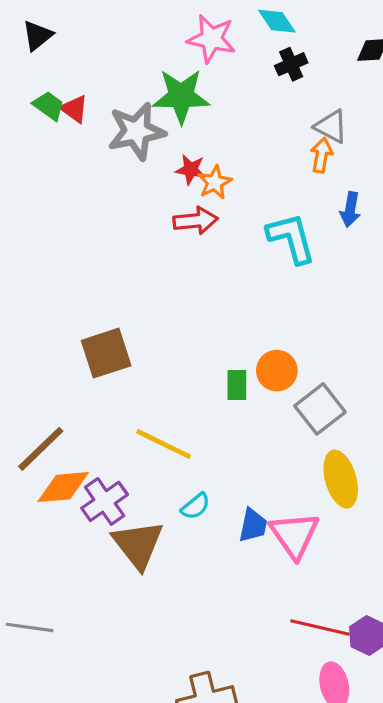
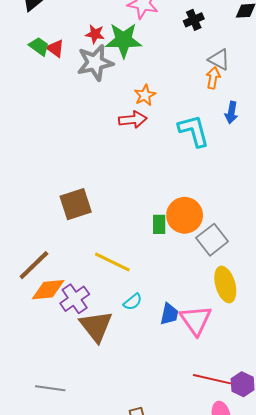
red star: (191, 170) -> (95, 34), moved
orange circle: (277, 371) -> (185, 215), size x1.4
gray line: (30, 627) -> (50, 388), moved

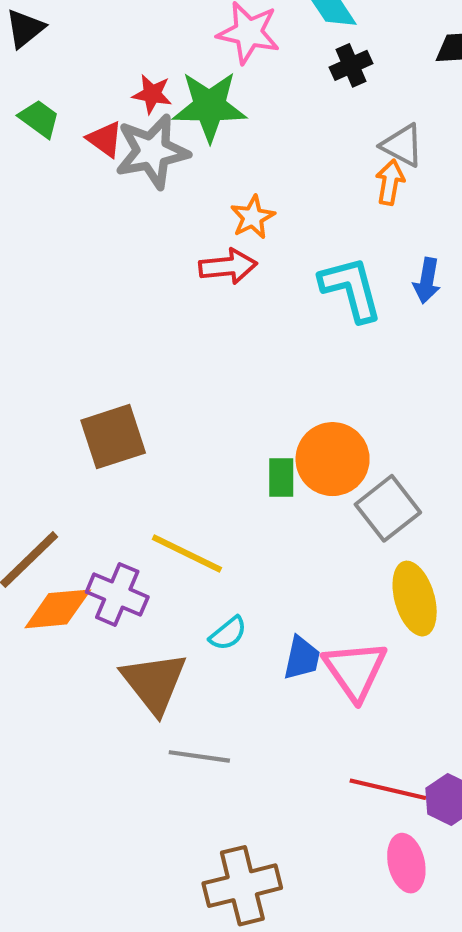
red triangle: (55, 48) -> (105, 139), moved
blue arrow: (231, 112) -> (427, 281), moved
purple cross: (75, 299) -> (117, 594), moved, turned -32
gray line: (50, 388) -> (199, 756), moved

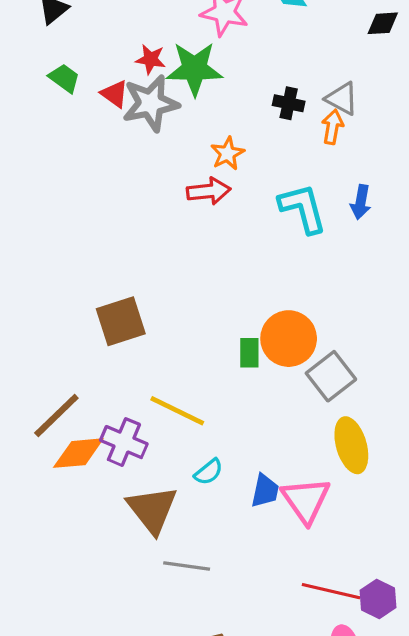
black cross: (351, 65) -> (289, 103), moved, turned 36

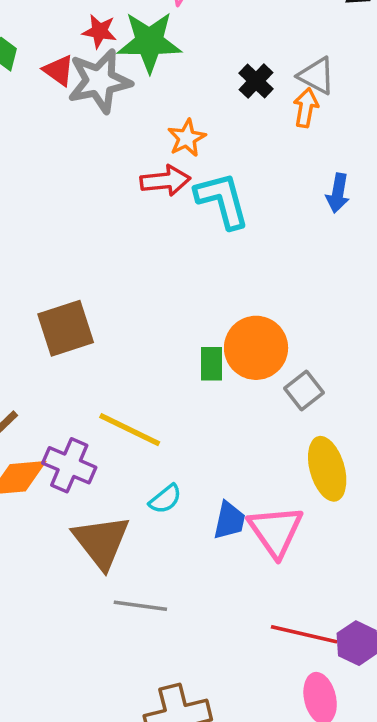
black cross: (289, 103) -> (256, 81), turned 32
cyan L-shape: (303, 208) -> (222, 200), moved
gray square: (331, 376) -> (304, 391), size x0.7

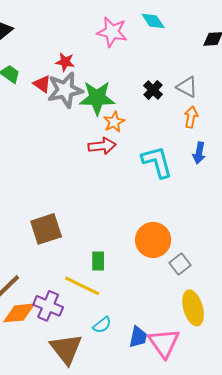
green star: (149, 42) -> (97, 98), moved
orange arrow: (306, 108) -> (191, 117), moved
cyan L-shape: (222, 200) -> (157, 162), moved
green rectangle: (212, 364) -> (98, 261), moved

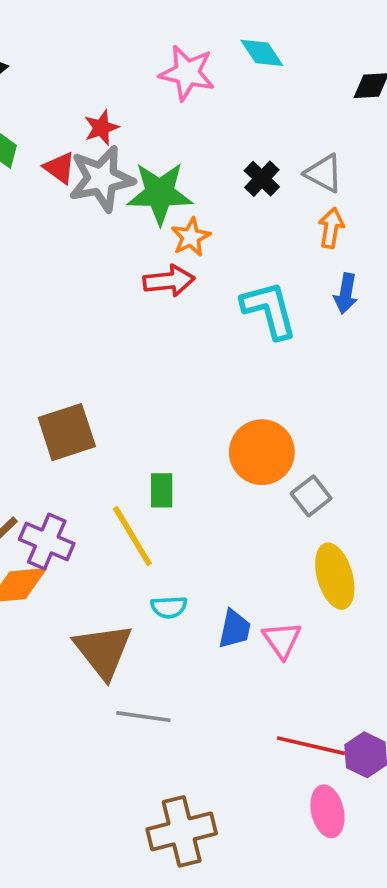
red star: (65, 62) -> (101, 128), turned -30
yellow line: (82, 286) -> (132, 536), turned 33
purple cross: (48, 306) -> (47, 541), moved
cyan semicircle: (102, 325) -> (169, 607), turned 36
pink triangle: (164, 343) -> (282, 640), size x0.7

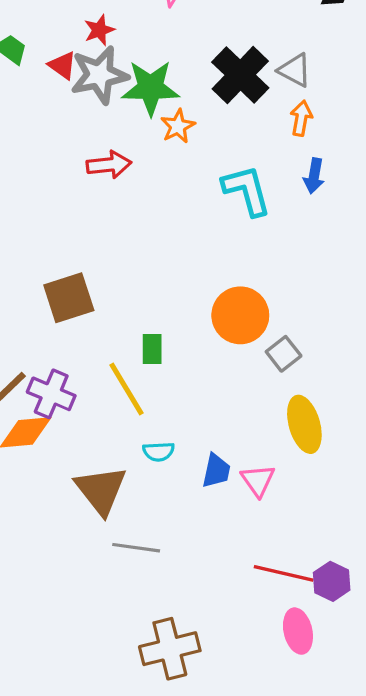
black cross: (262, 179) -> (240, 75), size x1.8
red arrow: (169, 281) -> (109, 165), moved

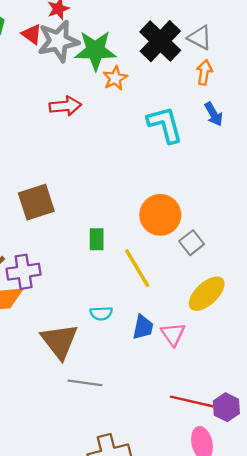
blue arrow: (314, 176) -> (214, 114), turned -40
yellow line: (127, 389) -> (137, 268), moved
purple cross: (51, 394) -> (24, 272), turned -32
yellow ellipse: (304, 424) -> (207, 294), turned 63

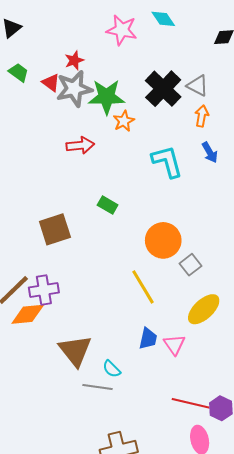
green rectangle: (97, 239) -> (108, 205), moved, turned -60
cyan semicircle: (101, 313) -> (112, 369), moved, turned 48

